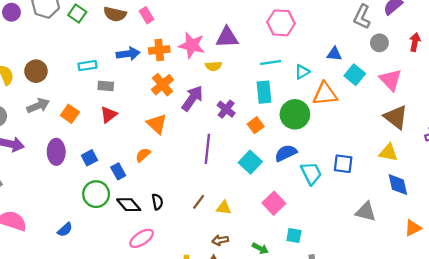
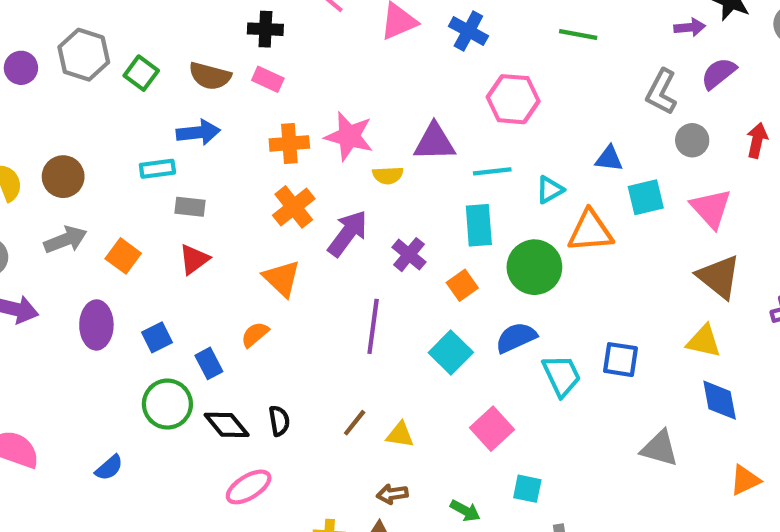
pink rectangle: (147, 15) -> (268, 79), turned -35
purple triangle: (227, 37) -> (434, 142), moved
blue arrow: (128, 54) -> (198, 132), moved
cyan square: (355, 75) -> (646, 197), turned 36

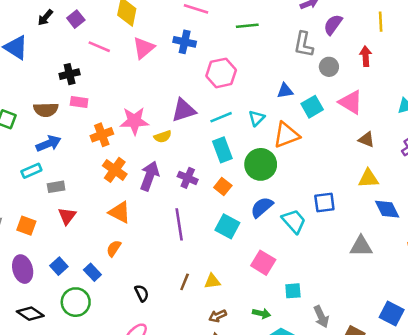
brown triangle: (719, 277) -> (366, 140), size x0.6
black diamond: (227, 425) -> (30, 314), moved

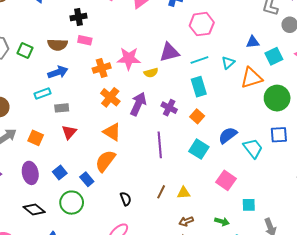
green circle: (261, 164) -> (277, 98), moved
orange semicircle: (114, 248) -> (105, 161), size x1.6

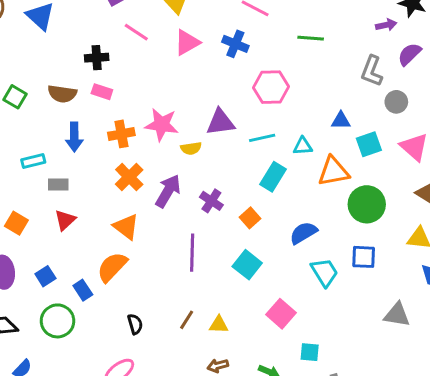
cyan triangle: (228, 63) -> (303, 146), turned 32
blue arrow: (58, 72) -> (74, 137), moved, turned 102
cyan rectangle: (199, 87) -> (273, 177), moved, turned 42
blue semicircle: (228, 135) -> (303, 233), moved

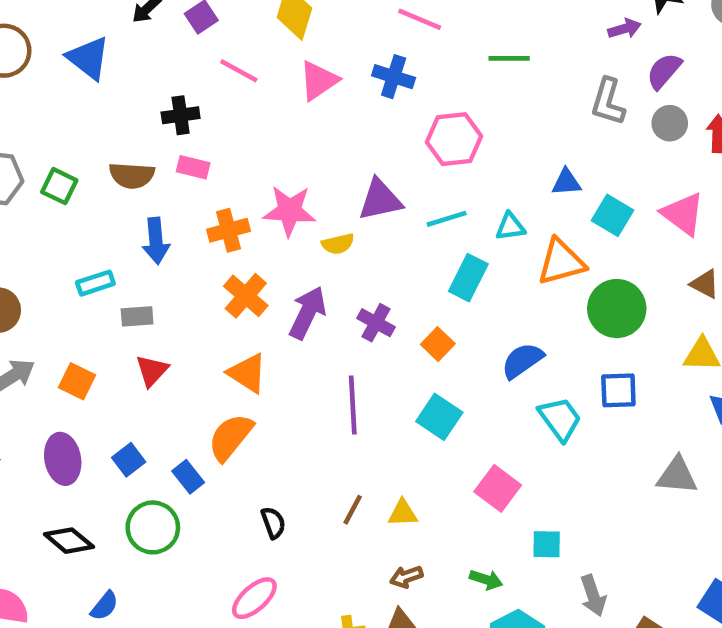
gray circle: (396, 102) -> (670, 123), moved
cyan square: (369, 144) -> (613, 215), turned -35

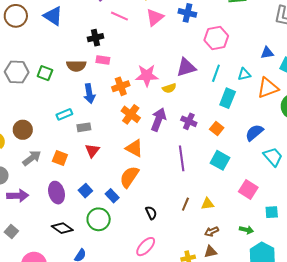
cyan line: (447, 219) -> (216, 73), turned -48

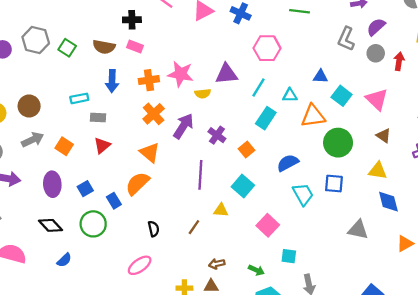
yellow triangle: (208, 204) -> (221, 210), moved

